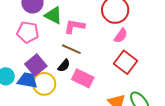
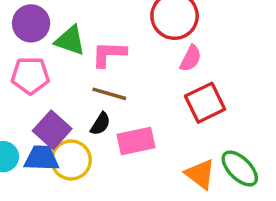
red square: (125, 62) -> (205, 103), turned 35
pink rectangle: (83, 78) -> (136, 141), turned -30

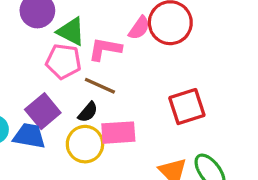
pink semicircle: (191, 58) -> (139, 28), moved
pink pentagon: (30, 75) -> (63, 61), moved
yellow circle: (71, 160) -> (85, 144), moved

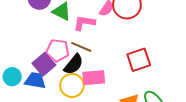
pink pentagon: (63, 61) -> (58, 50), moved
black semicircle: (88, 112) -> (74, 64), size x1.5

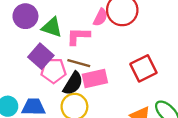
purple square: (44, 64) -> (41, 56), moved
pink rectangle: (94, 78) -> (95, 78), moved

